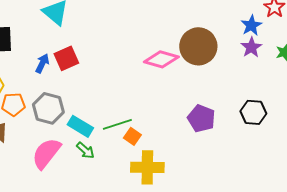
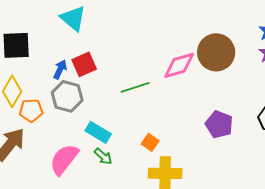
pink diamond: (161, 59) -> (179, 65), turned -32
gray hexagon: (48, 108) -> (67, 96), moved
green line: (117, 124) -> (135, 87), moved

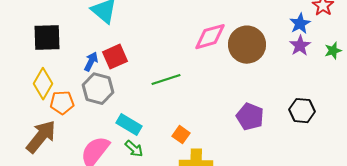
pink diamond: (179, 65) -> (210, 37), moved

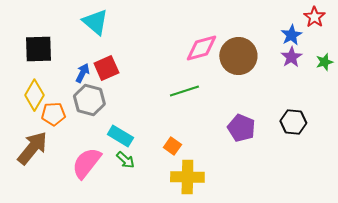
green line: (166, 80) -> (184, 91), moved

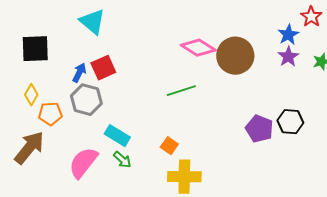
pink diamond: (201, 48) -> (198, 48), turned 48
yellow diamond: (34, 95) -> (31, 95), size x0.7
purple pentagon: (241, 128) -> (259, 129), moved

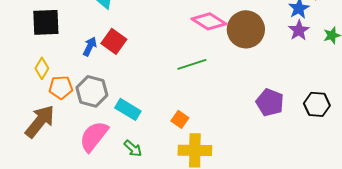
red square: (103, 68) -> (114, 41), turned -30
gray hexagon: (86, 100) -> (92, 91), moved
black hexagon: (290, 122) -> (317, 104), moved
green arrow: (122, 160) -> (133, 148), moved

